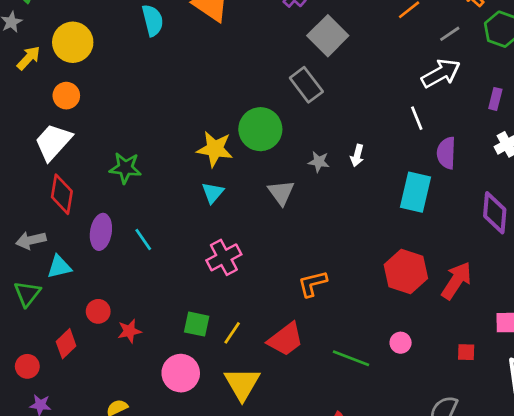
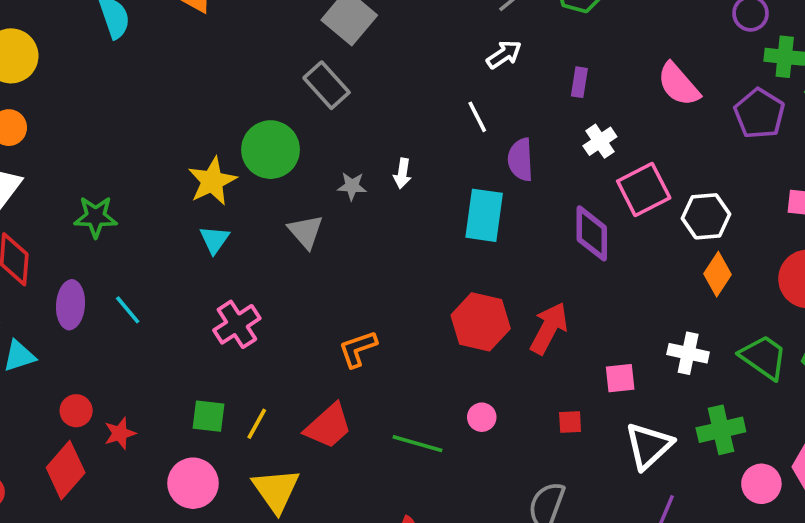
white arrow: (441, 73) -> (504, 54), size x0.7
yellow star: (215, 149) -> (212, 181), turned -30
red diamond: (66, 344) -> (66, 470), moved, size x1.4

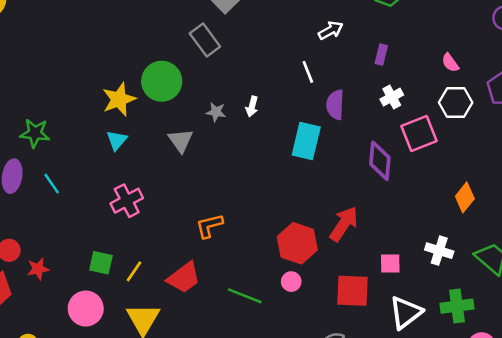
pink semicircle: (678, 84) -> (450, 63), size x0.6
white hexagon: (706, 216) -> (456, 102), moved
green star: (96, 217) -> (35, 133), moved
red hexagon: (481, 322) -> (297, 243), moved
red square: (570, 422) -> (352, 291), size x2.0

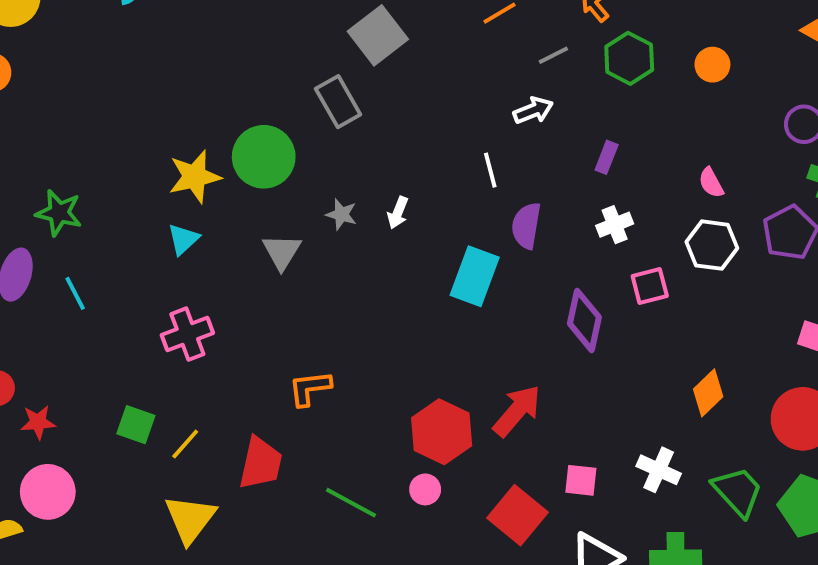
pink square: (419, 134) -> (650, 286), size x0.7
red trapezoid: (184, 278) -> (261, 463), turned -48
red square: (352, 291) -> (518, 515), turned 30
pink circle: (86, 309) -> (48, 492), moved

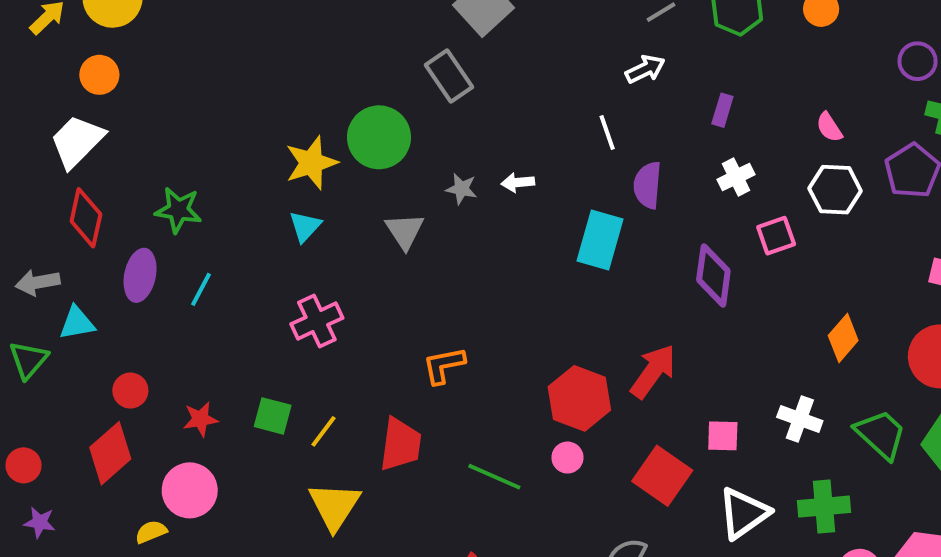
white arrow: (398, 213) -> (518, 182), turned 68
cyan line: (75, 293) -> (201, 289), turned 60
red star: (38, 422) -> (200, 419), moved

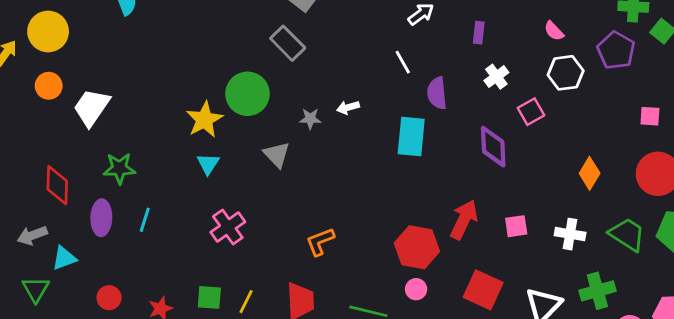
white trapezoid: (77, 141) -> (92, 107), moved
pink square: (723, 436) -> (516, 226), moved

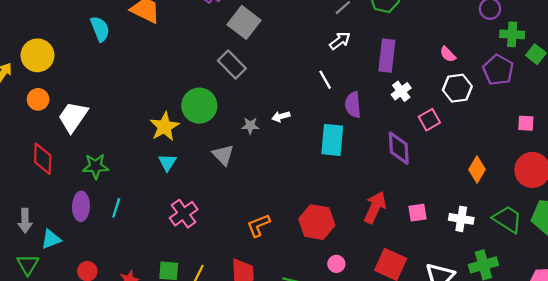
purple rectangle: (479, 33) -> (387, 56), size x1.8
red diamond: (57, 185) -> (43, 159), moved
gray arrow: (32, 235) -> (25, 221), turned -70
red hexagon: (417, 247) -> (317, 222), moved

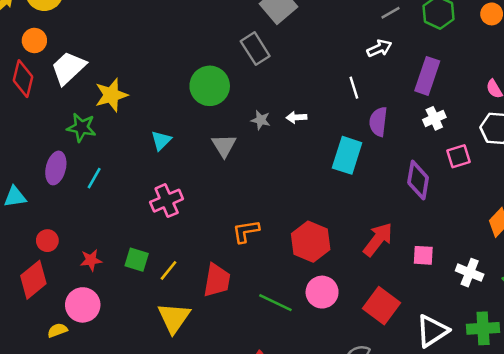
yellow star: (164, 127) -> (111, 95), moved
red diamond: (43, 159) -> (23, 79), moved
pink circle: (336, 264) -> (322, 292), size x1.6

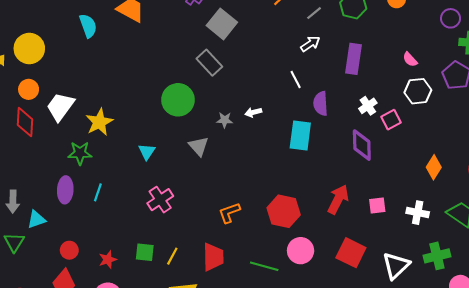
white cross: (434, 118) -> (368, 106), moved

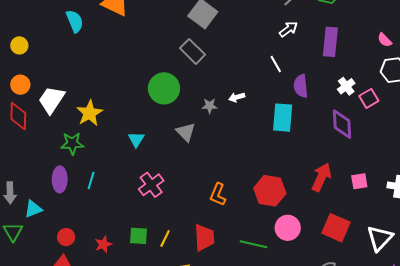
yellow circle: (29, 48) -> (19, 45), size x0.6
orange L-shape: (229, 213) -> (218, 194), turned -45

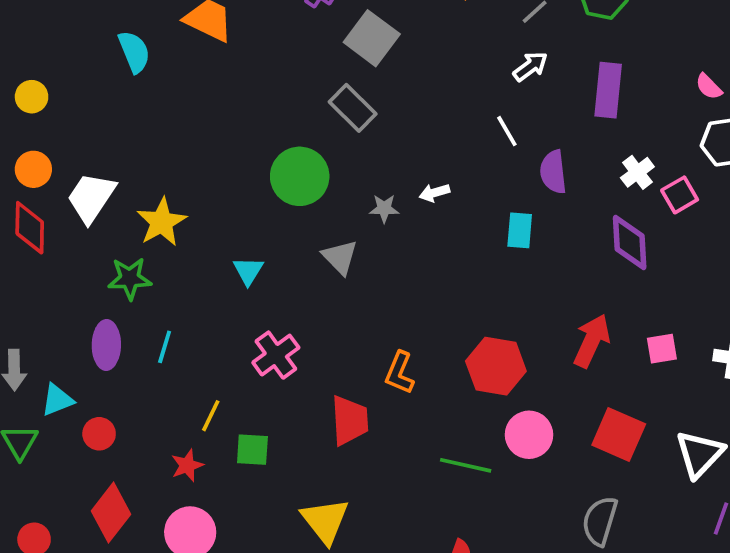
cyan rectangle: (283, 118) -> (520, 230), size x0.7
red circle: (66, 237) -> (99, 434), moved
red trapezoid: (204, 237) -> (350, 420), moved
yellow line: (165, 238) -> (211, 416), moved

